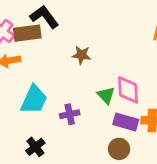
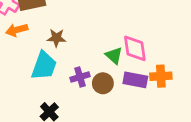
brown star: (81, 55) -> (56, 38), moved
brown circle: (119, 149) -> (103, 83), moved

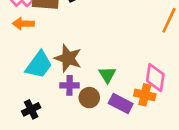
brown star: (56, 38) -> (68, 58), moved, size x1.5
pink diamond: (135, 48) -> (155, 78), moved
orange cross: (161, 76) -> (145, 95), moved

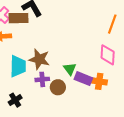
cyan trapezoid: (39, 65) -> (18, 66), turned -30
pink diamond: (155, 78) -> (108, 55), moved
purple rectangle: (121, 103) -> (83, 79), moved

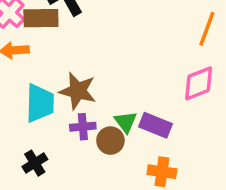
pink diamond: (108, 55) -> (199, 83), turned 65
green triangle: (70, 69) -> (126, 122), moved
orange cross: (99, 81) -> (162, 172), moved

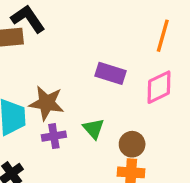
purple rectangle: (156, 125) -> (111, 73), moved
brown circle: (110, 141) -> (132, 144), moved

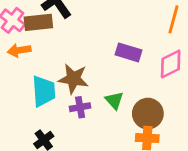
brown circle: (132, 144) -> (148, 114), size x1.4

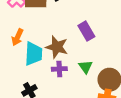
orange arrow: (19, 50) -> (17, 37), moved, turned -63
purple rectangle: (129, 52) -> (86, 31), moved, turned 36

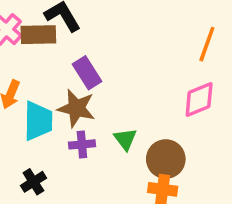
purple rectangle: (86, 31) -> (87, 73), moved

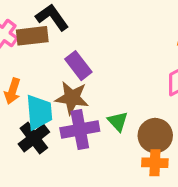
purple cross: (82, 144) -> (80, 129), size x1.6
black cross: (33, 182) -> (34, 138), moved, size x1.4

